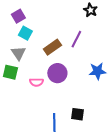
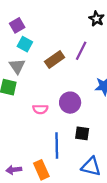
purple circle: (57, 73) -> (70, 103), moved
pink semicircle: (36, 82) -> (40, 109), moved

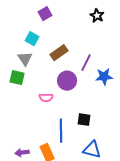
purple square: (17, 25) -> (45, 14), moved
purple line: (81, 51) -> (86, 63), moved
purple circle: (70, 103) -> (67, 81), moved

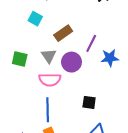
gray triangle: (25, 59) -> (49, 56), moved
pink semicircle: (46, 98) -> (50, 80), size x1.5
blue line: (61, 131) -> (48, 110), moved

